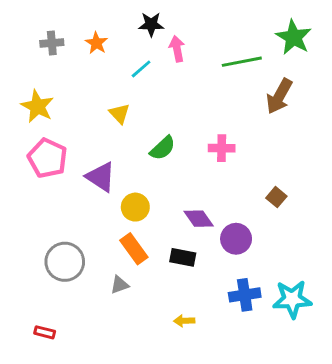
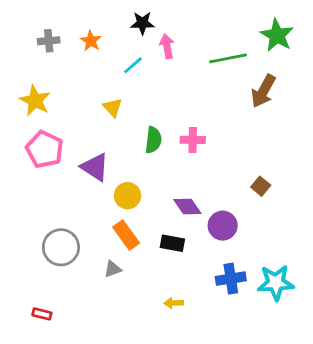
green semicircle: (163, 148) -> (153, 140), turned -40
pink cross: (222, 148) -> (193, 140), moved

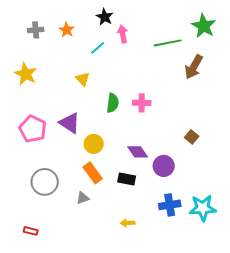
black star: (142, 23) -> (105, 17), turned 30
pink pentagon: (45, 149) -> (33, 129), moved

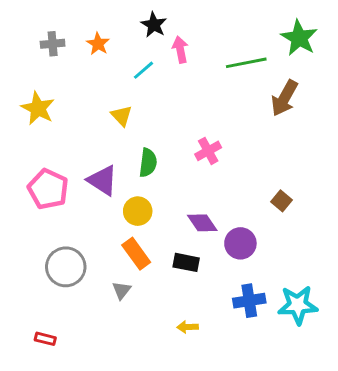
green semicircle: (113, 103) -> (148, 163), moved
pink cross: (142, 103) -> (208, 151), turned -30
gray triangle: (83, 198) -> (122, 290), turned -32

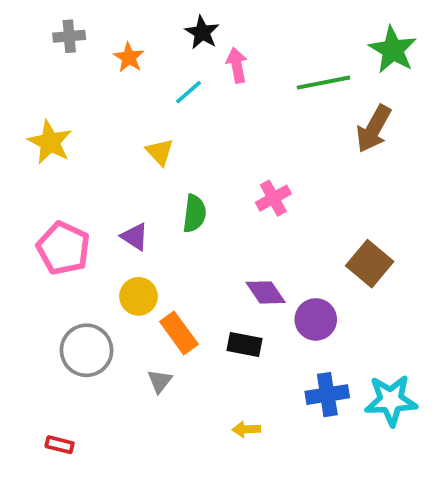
gray cross: (53, 44) -> (69, 36), moved
purple triangle: (102, 180) -> (135, 237), size x0.7
brown square: (282, 201) -> (370, 264), size x1.6
yellow circle: (138, 211) -> (139, 296), moved

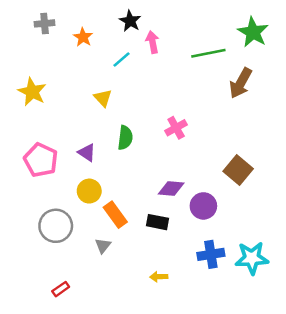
purple diamond: (266, 292) -> (171, 189), turned -50
red rectangle: (60, 445) -> (61, 289), moved, turned -49

